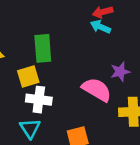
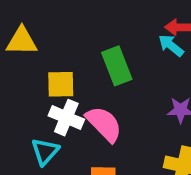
green rectangle: (43, 48) -> (117, 66), moved, turned -32
pink semicircle: (97, 90) -> (104, 124), moved

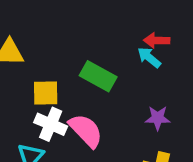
green rectangle: (117, 66) -> (98, 76), turned -40

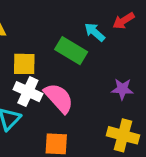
red arrow: (157, 40) -> (124, 21), turned -35
cyan arrow: (149, 57) -> (95, 32), moved

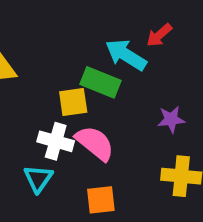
cyan arrow: (95, 32) -> (126, 55), size x1.5
yellow square: (24, 64) -> (73, 102), moved

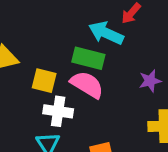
yellow square: (73, 102) -> (44, 81), moved, turned 30
pink semicircle: (95, 143) -> (87, 85), moved

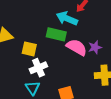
pink semicircle: (87, 85) -> (77, 47), moved
white cross: (58, 111) -> (38, 68), turned -30

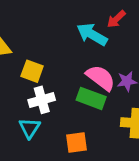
green rectangle: (56, 34) -> (91, 98), moved

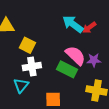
red arrow: (116, 19) -> (89, 28), moved

